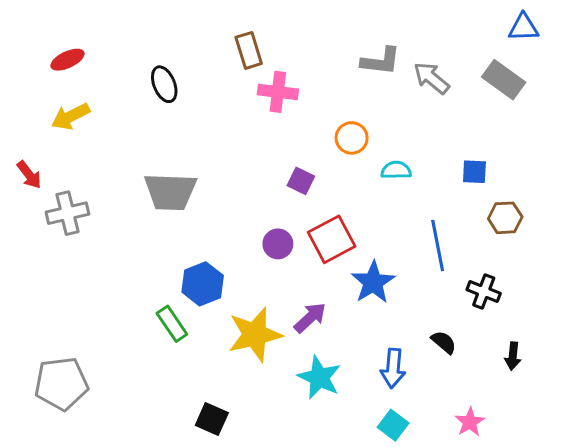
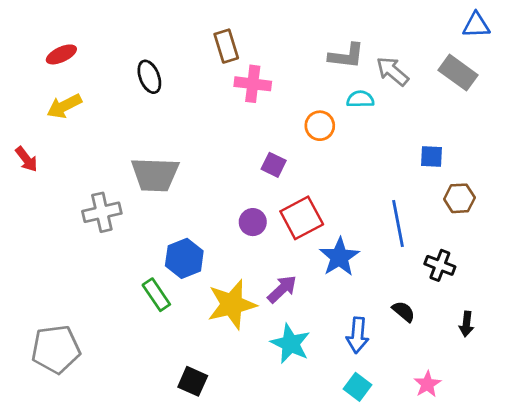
cyan semicircle: (396, 170) -> (360, 99), moved
gray cross: (67, 213) -> (102, 212), moved

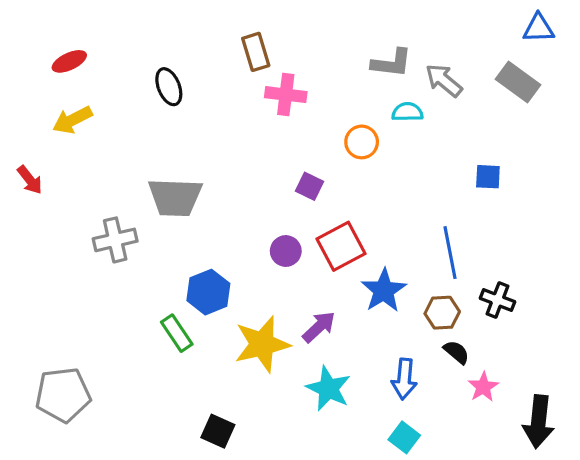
brown hexagon: (459, 198) -> (442, 313), moved
black arrow: (466, 324) -> (539, 422), moved, size x1.8
pink star: (427, 384) -> (483, 387), moved

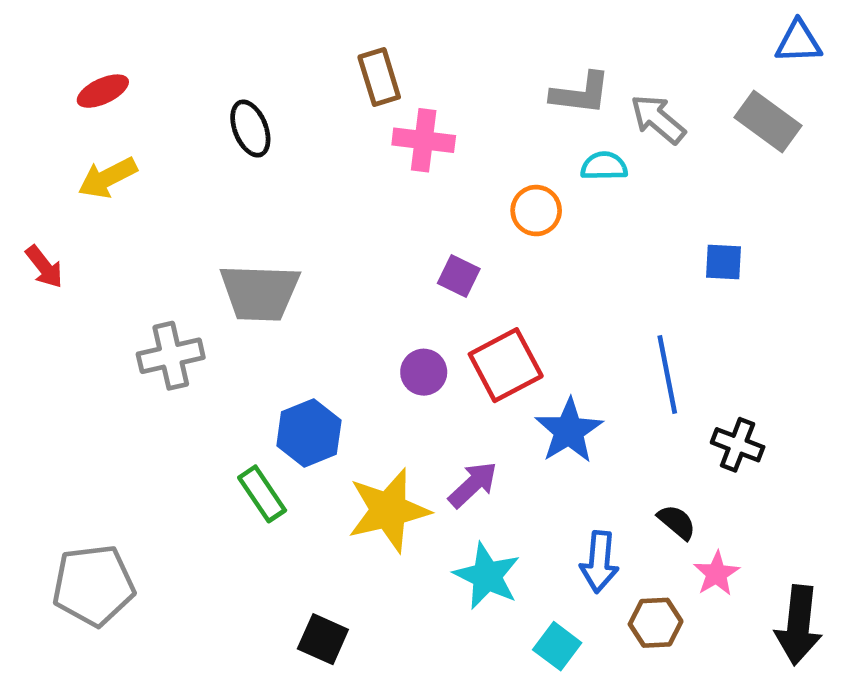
brown hexagon: (442, 313) -> (656, 623), moved
cyan square: (404, 437) -> (557, 646), moved

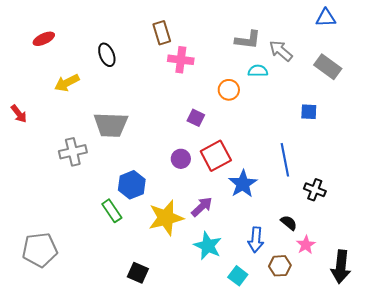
blue triangle: (798, 42) -> (326, 18), moved
gray rectangle: (768, 122) -> (328, 67), moved
yellow arrow: (107, 178) -> (67, 83), moved

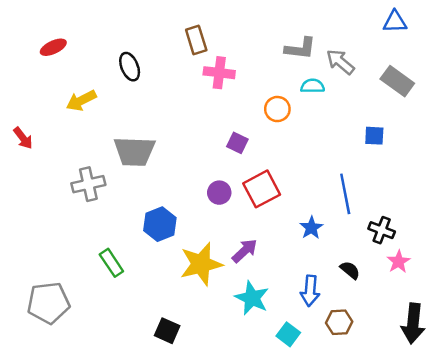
blue star: (243, 184) -> (311, 228), moved, size x0.7
green rectangle: (112, 211) -> (111, 263), moved
pink star: (306, 245) -> (399, 262), moved

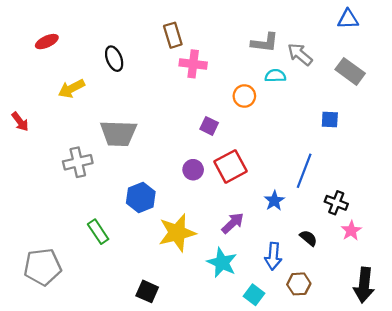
blue line: (345, 194) -> (304, 171), turned 32
purple arrow: (245, 251) -> (233, 223), moved

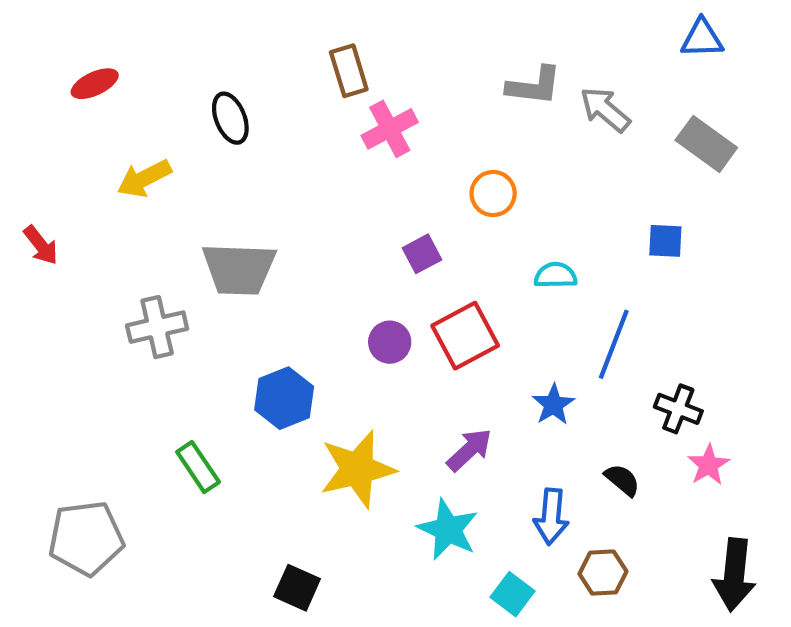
pink cross: (193, 64) -> (390, 129), turned -35
cyan semicircle: (275, 76) -> (556, 275), moved
purple square: (209, 126) -> (422, 254), turned 36

